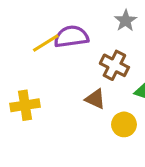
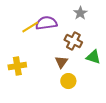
brown triangle: (95, 99) -> (61, 62), turned 40
yellow circle: (124, 124) -> (68, 81), moved

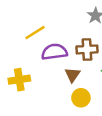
purple semicircle: (46, 23) -> (54, 52), moved
brown cross: (73, 41) -> (87, 49), turned -30

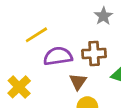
yellow cross: (19, 80) -> (19, 87), turned -35

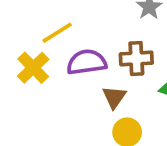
yellow cross: (19, 87) -> (33, 68), moved

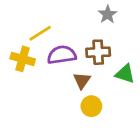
yellow cross: (33, 68) -> (23, 59), turned -30

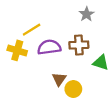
brown triangle: (82, 81) -> (59, 79), moved

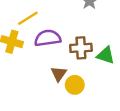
brown cross: (79, 45) -> (81, 48), moved

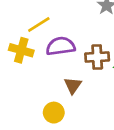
yellow circle: (75, 85) -> (54, 113), moved

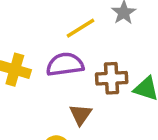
yellow line: (39, 24) -> (80, 28), moved

